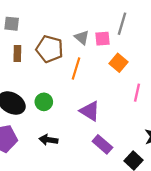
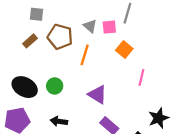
gray square: (12, 24) -> (36, 14), moved
brown rectangle: (17, 54) -> (30, 41), turned 48

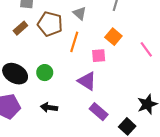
pink square: (109, 27) -> (99, 56), moved
pink line: (141, 77) -> (146, 49), moved, turned -49

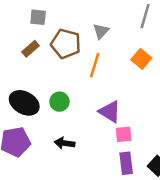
gray triangle: (80, 13) -> (101, 31), turned 32
pink square: (99, 56) -> (124, 134), moved
purple rectangle: (99, 112) -> (126, 163), moved, turned 42

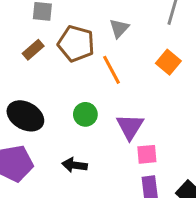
orange line: (95, 65) -> (112, 70), turned -45
green circle: (59, 102) -> (85, 114), moved
purple triangle: (110, 112) -> (130, 127), turned 30

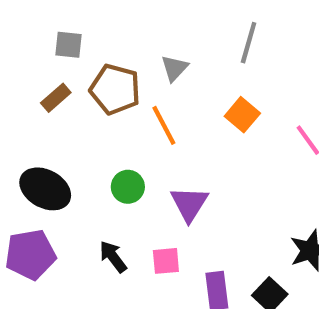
pink square: (147, 154) -> (166, 261), moved
black arrow: (75, 165) -> (113, 257), turned 45

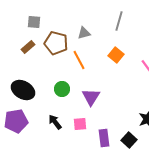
gray triangle: (174, 68) -> (84, 33), turned 32

